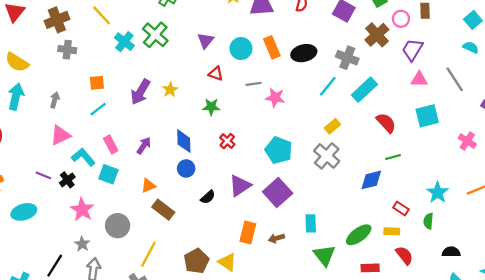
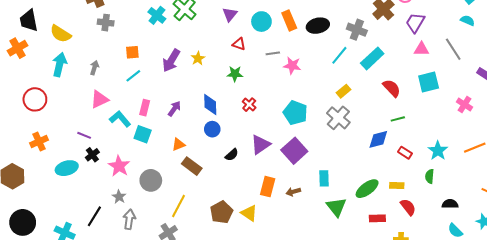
pink rectangle: (111, 145) -> (145, 108), turned 42
black cross: (67, 180) -> (92, 155), moved
red rectangle: (401, 208) -> (405, 153), moved

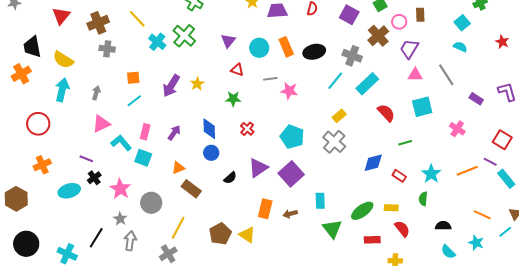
green line: (398, 119) -> (405, 143), moved

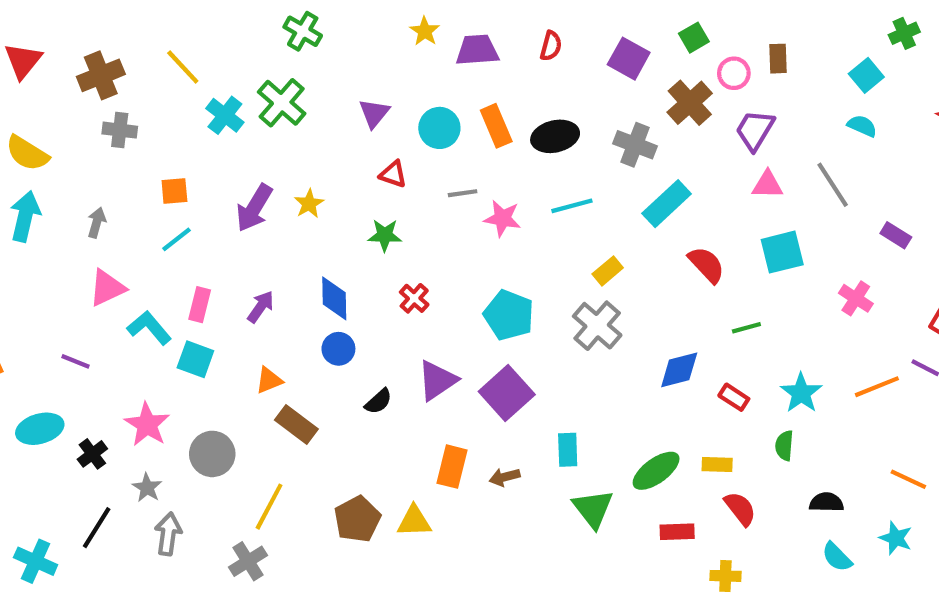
cyan line: (335, 81) -> (572, 206), moved, turned 36
black cross: (94, 178) -> (92, 454), moved
yellow triangle: (247, 235) -> (414, 521), turned -36

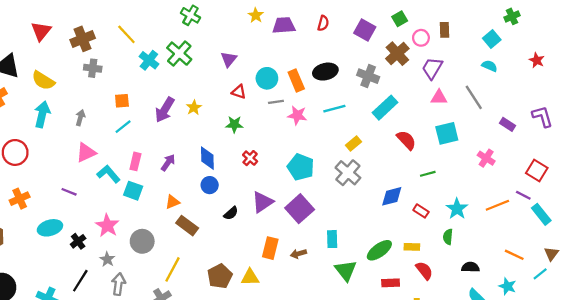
orange rectangle: (496, 126) -> (296, 81), moved
cyan circle: (439, 128) -> (267, 78), moved

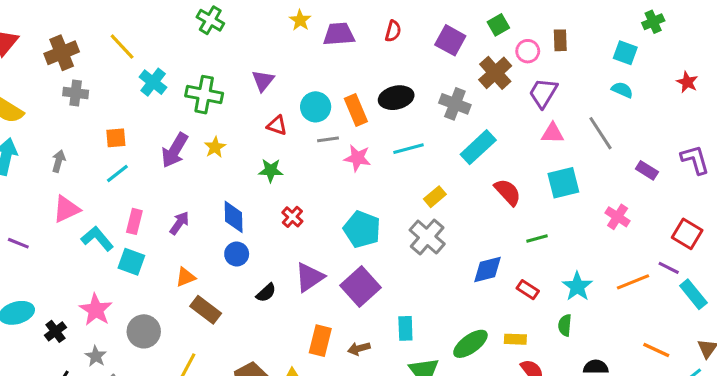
cyan square: (492, 39) -> (625, 53), turned -30
green cross: (179, 54) -> (204, 95), moved, turned -30
purple line: (69, 192) -> (18, 243), moved

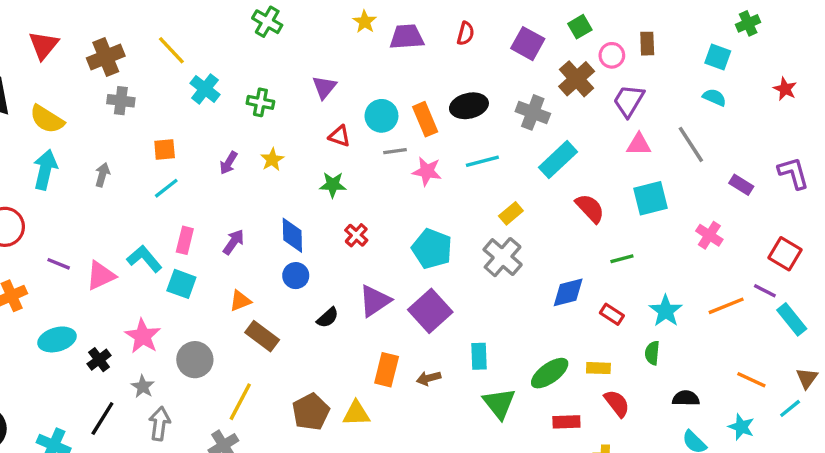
green cross: (204, 95) -> (260, 102), size x0.7
purple arrow: (175, 150) -> (228, 163), size x0.6
pink triangle: (66, 209) -> (101, 276), moved

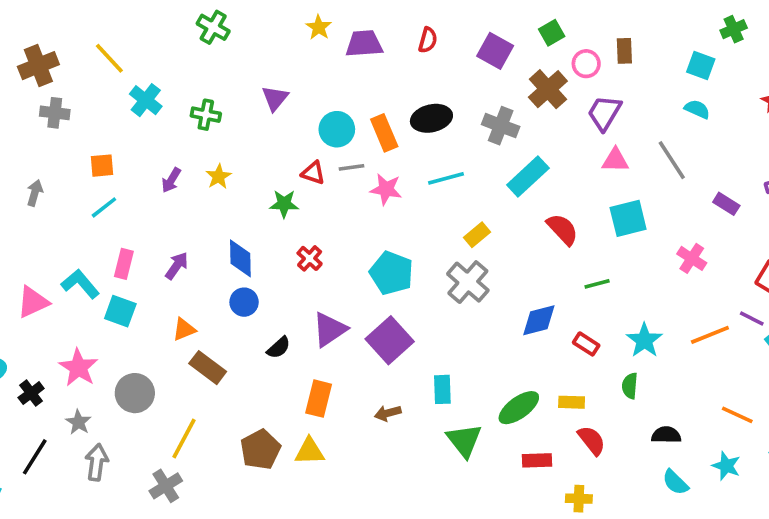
red triangle: (339, 136) -> (313, 173), moved
orange rectangle: (387, 370) -> (319, 399), moved

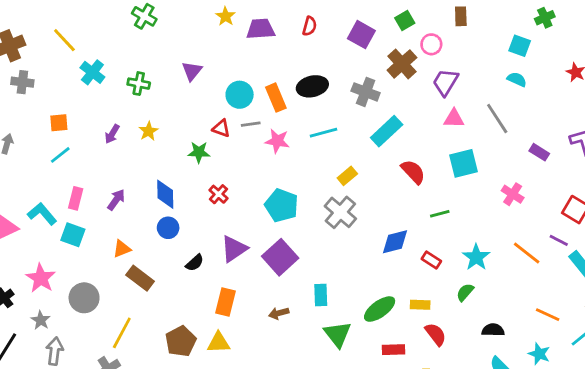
brown rectangle: (624, 51) -> (461, 16), moved
orange line: (710, 335) -> (527, 253), turned 60
green semicircle: (630, 386) -> (465, 292), turned 36

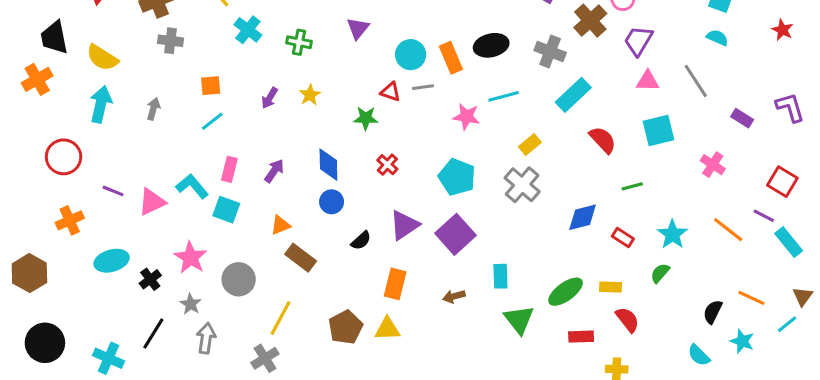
pink star: (277, 141) -> (466, 117), moved
black semicircle: (493, 330) -> (713, 312), moved, turned -65

